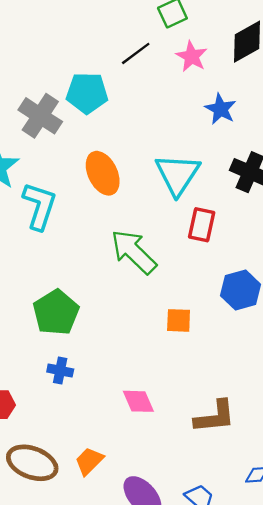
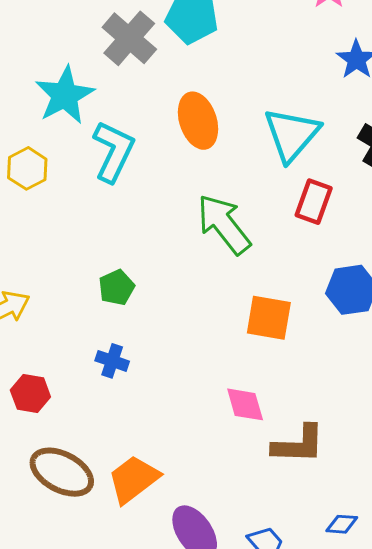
green pentagon: (56, 312) -> (116, 287), size x0.6
orange square: (179, 320) -> (269, 318), size x1.4
pink diamond: (138, 401) -> (245, 404), moved
orange trapezoid: (89, 461) -> (134, 479), size x1.4

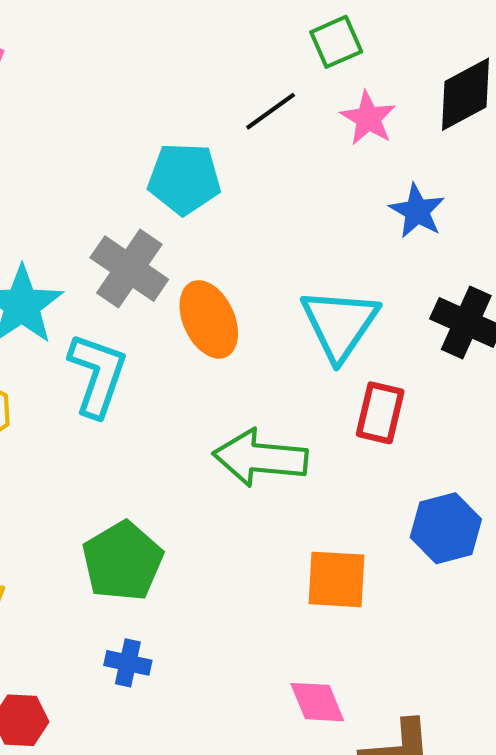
gray cross: (129, 38) -> (129, 269), moved
green arrow: (224, 224) -> (260, 458), turned -40
green pentagon: (116, 287) -> (123, 561), size x1.6

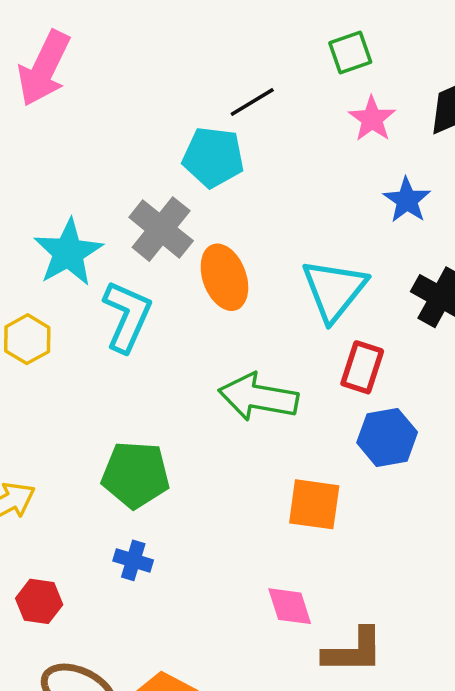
black line: (271, 111) -> (252, 102), moved
blue hexagon: (446, 528) -> (387, 437), moved
green pentagon: (123, 561) -> (136, 475), turned 30

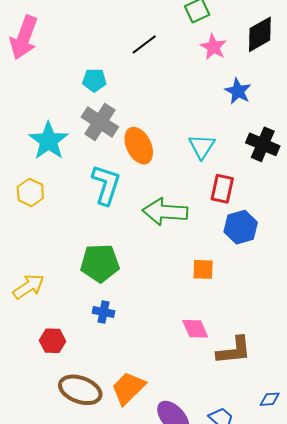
cyan pentagon: (213, 157) -> (94, 80), moved, size x0.7
cyan triangle: (334, 290) -> (202, 146), size x0.7
cyan L-shape: (127, 316) -> (106, 185), moved
orange square: (314, 504) -> (203, 269), size x0.7

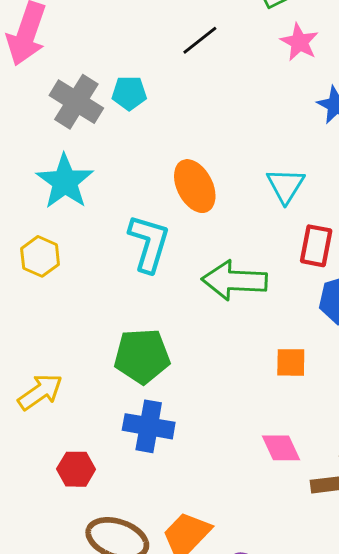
gray cross: (100, 122) -> (76, 102), moved
blue cross: (104, 312) -> (149, 426), size x1.6

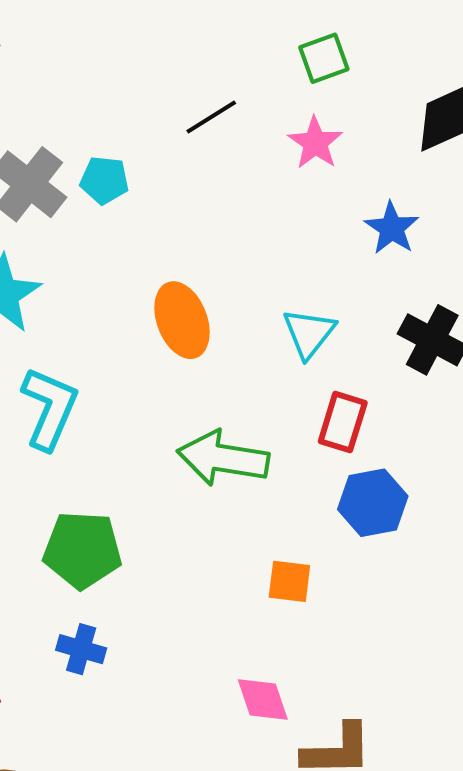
pink star: (299, 42) -> (315, 143), moved
cyan L-shape: (149, 243) -> (50, 408), moved
blue cross: (149, 426) -> (81, 649), size x0.7

